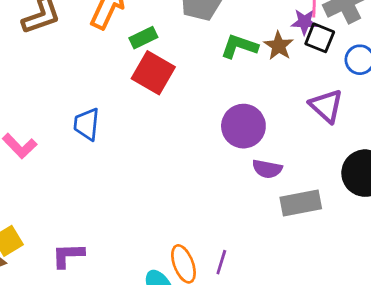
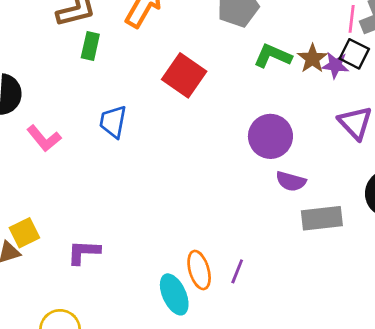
purple star: (305, 22) -> (335, 65), moved
green rectangle: (143, 38) -> (90, 46), moved, turned -56

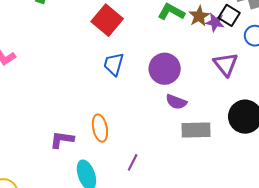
blue trapezoid: (113, 122) -> (114, 64), moved
purple L-shape: (84, 252) -> (62, 140), moved
orange ellipse: (199, 270) -> (100, 128), moved

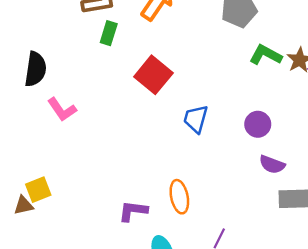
red square: (107, 20) -> (153, 75), moved
purple circle: (165, 69) -> (258, 124), size x0.7

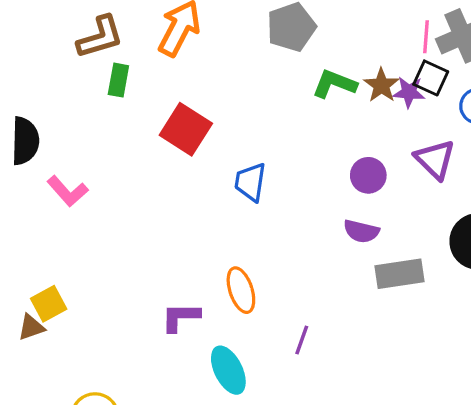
purple circle: (258, 124) -> (368, 175), moved

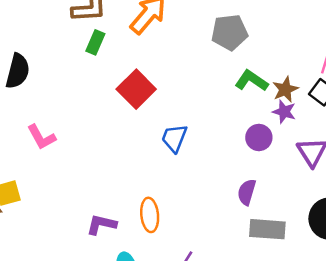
purple star: (409, 92) -> (284, 112), moved
purple circle: (368, 175) -> (259, 137), moved
pink L-shape: (68, 191) -> (41, 137), moved
purple semicircle: (361, 231) -> (247, 192), turned 80

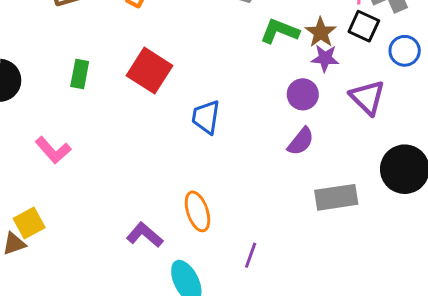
green rectangle: (95, 42) -> (80, 74), moved
purple semicircle: (247, 192) -> (301, 141), moved, turned -145
purple L-shape: (101, 224) -> (145, 235), turned 40

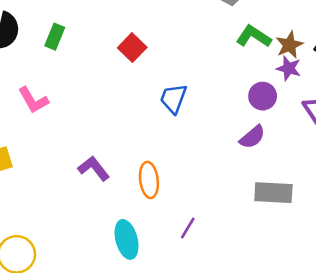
red square: (150, 71) -> (132, 48), size x0.7
green rectangle: (80, 74) -> (55, 37), moved
purple L-shape: (145, 235) -> (94, 168), moved

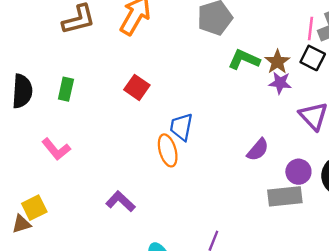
purple circle: (263, 96) -> (298, 172), moved
orange ellipse: (149, 180) -> (168, 150), moved

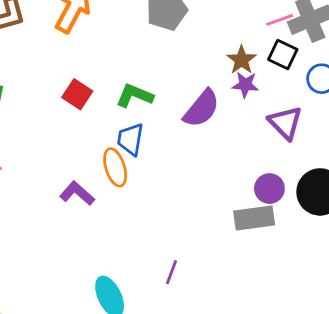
pink line: (310, 28) -> (279, 20), turned 65
green L-shape: (244, 59) -> (135, 96), moved
purple semicircle: (258, 150) -> (202, 109), moved, size x1.4
purple L-shape: (120, 201) -> (77, 193), moved

